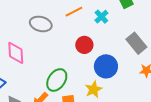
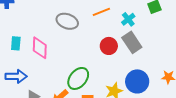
gray rectangle: (136, 43) -> (132, 42), moved
blue circle: (106, 66) -> (137, 81), moved

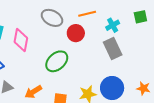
red circle: (109, 46) -> (76, 33), moved
green ellipse: (78, 78) -> (57, 61), moved

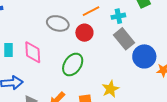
cyan cross: (113, 25) -> (118, 16), turned 32
blue circle: (112, 88) -> (144, 56), moved

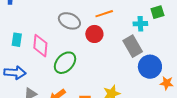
cyan cross: (118, 16) -> (140, 24), moved
green ellipse: (73, 64) -> (65, 63), moved

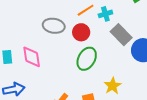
cyan cross: (140, 24) -> (105, 14), moved
green ellipse: (65, 63) -> (87, 59), moved

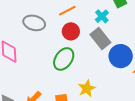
cyan cross: (105, 14) -> (102, 16), moved, turned -32
red circle: (81, 32) -> (71, 31), moved

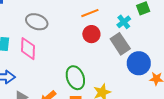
gray ellipse: (34, 23) -> (37, 22), moved
green ellipse: (64, 59) -> (75, 78), moved, turned -60

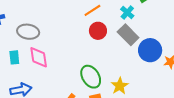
gray ellipse: (37, 22) -> (28, 32), moved

